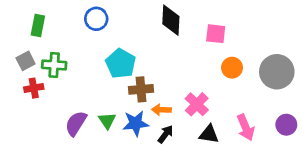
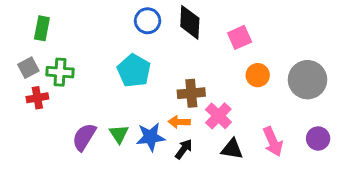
blue circle: (96, 19) -> (148, 21), moved
pink square: (216, 34) -> (240, 37), turned -30
brown cross: (141, 89) -> (191, 93), moved

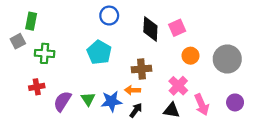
black diamond: (190, 22) -> (150, 29), moved
gray square: (28, 68) -> (18, 41), moved
red cross: (37, 98) -> (37, 87), moved
pink cross: (218, 116) -> (178, 86), moved

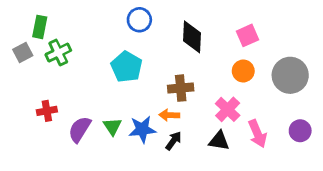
pink square: (177, 28) -> (247, 35), moved
green cross: (45, 53) -> (58, 53), moved, turned -30

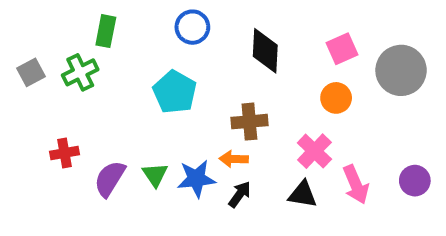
green rectangle: (40, 27) -> (106, 31), moved
gray circle: (290, 75) -> (401, 70), moved

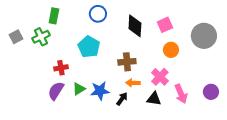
pink square: (342, 49) -> (165, 25), moved
red cross: (64, 153) -> (61, 68), moved
orange arrow: (234, 159) -> (133, 83), moved
green triangle: (155, 175) -> (79, 89), turned 32

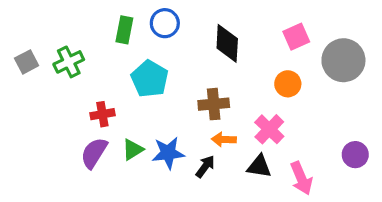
green rectangle: (54, 16) -> (124, 30), moved
pink square: (165, 25) -> (296, 37), moved
pink arrow: (181, 94) -> (301, 178), moved

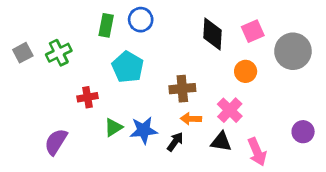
black diamond: (227, 43) -> (213, 34), moved
purple semicircle: (94, 153) -> (56, 142), moved

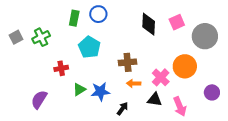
orange circle: (246, 71) -> (185, 66), moved, size x1.5
black arrow: (175, 142) -> (122, 109), moved

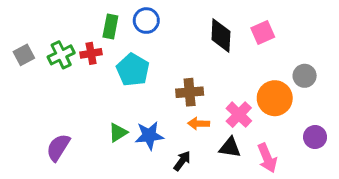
gray circle: (205, 36) -> (305, 76), moved, size x0.6
red cross: (61, 68) -> (91, 53), moved

